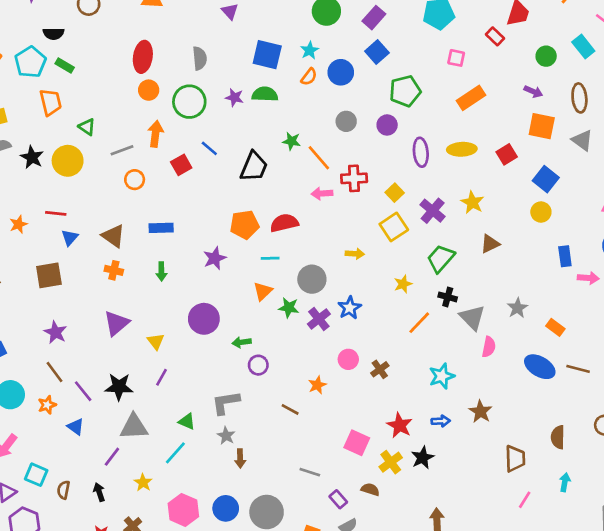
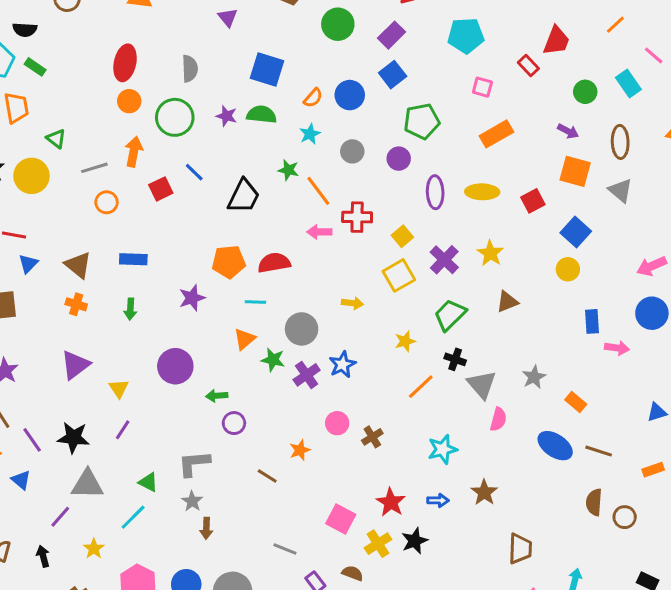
cyan star: (310, 50) -> (310, 134), moved
brown semicircle: (558, 437) -> (594, 502), moved

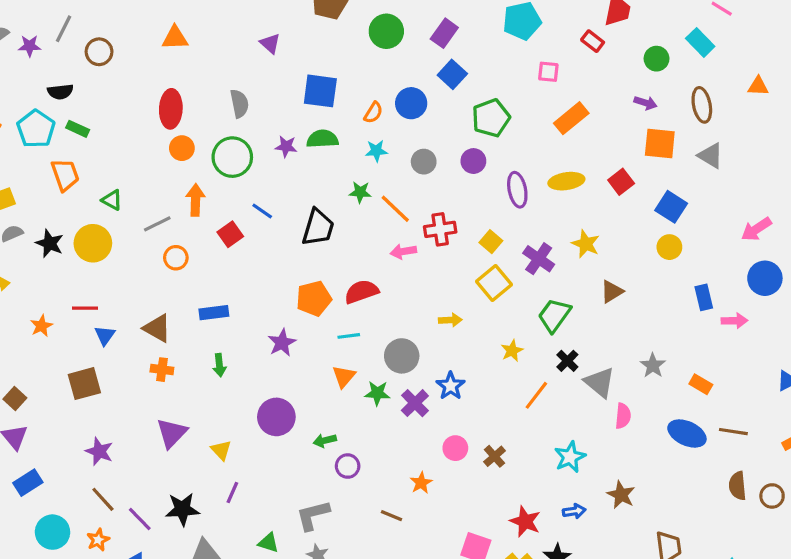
cyan star: (310, 134) -> (376, 151), turned 30
black cross: (455, 359) -> (567, 361), turned 35

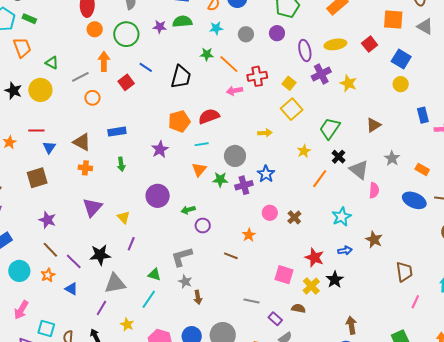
purple cross: (539, 259) -> (321, 74), moved, turned 30
brown triangle: (612, 292) -> (374, 125), moved
purple cross: (415, 403) -> (244, 185), turned 30

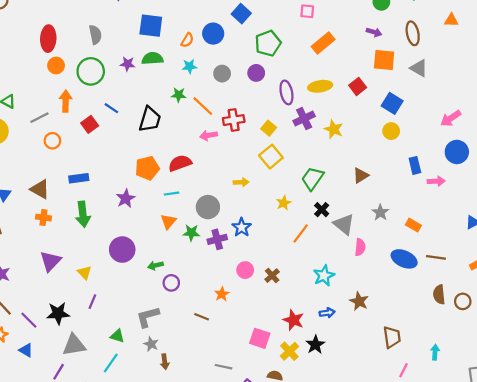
green arrow: (121, 164) -> (83, 214), size x1.6

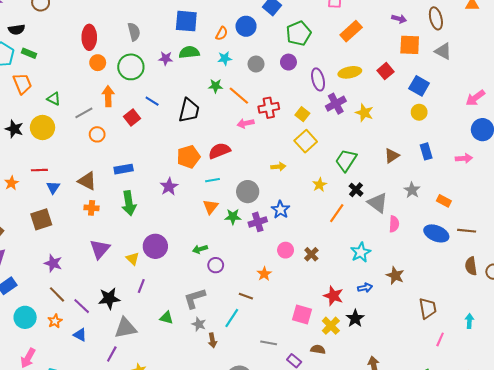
blue rectangle: (415, 165) -> (426, 151), moved
purple circle: (122, 250) -> (155, 246), moved
cyan line: (111, 363) -> (232, 318), moved

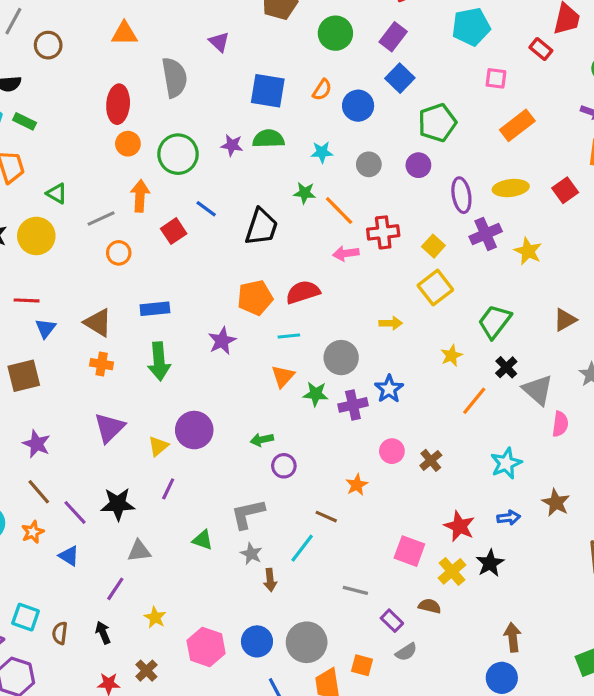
gray semicircle: (134, 32) -> (174, 78), moved, size x1.4
orange semicircle: (222, 33) -> (322, 90), moved
yellow triangle: (133, 259) -> (158, 446), turned 32
gray triangle: (125, 328) -> (139, 551), size x0.7

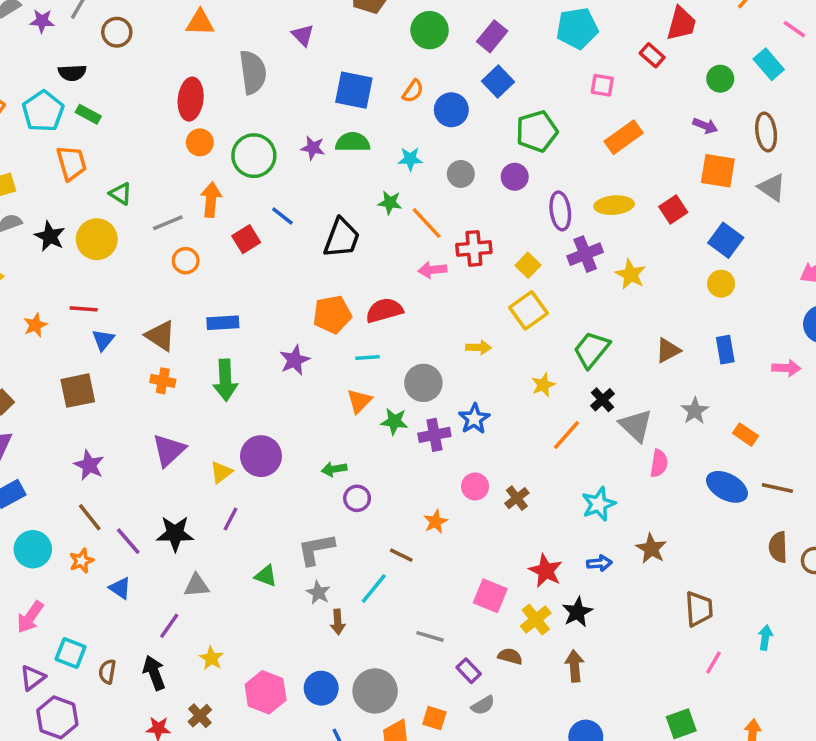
black arrow: (103, 633) -> (154, 673), size x1.4
brown arrow: (513, 637) -> (575, 666), moved

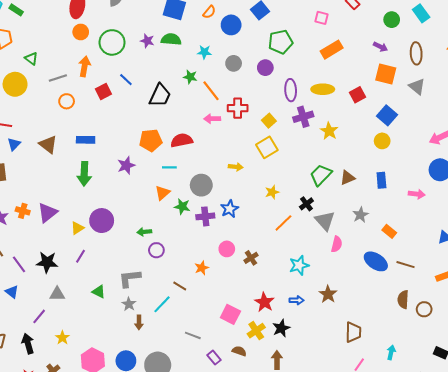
green trapezoid: (592, 350) -> (321, 175), moved
orange cross: (163, 381) -> (23, 211), moved

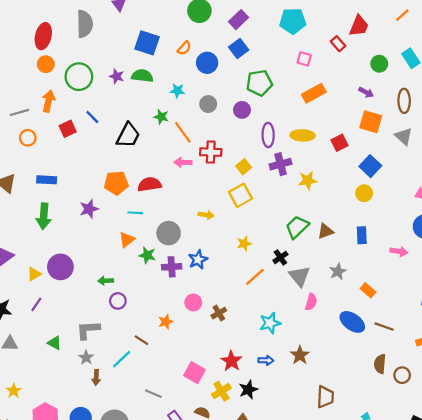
yellow star: (329, 131) -> (308, 180), turned 30

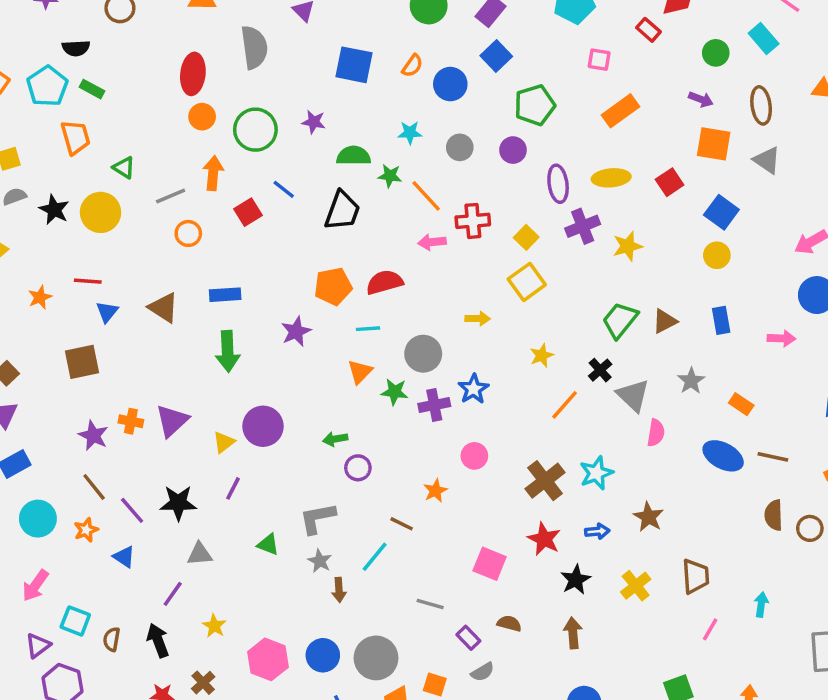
green semicircle: (142, 76) -> (354, 156), moved
brown cross: (219, 313) -> (545, 481), moved, size x1.6
yellow cross: (221, 391) -> (636, 586), moved

